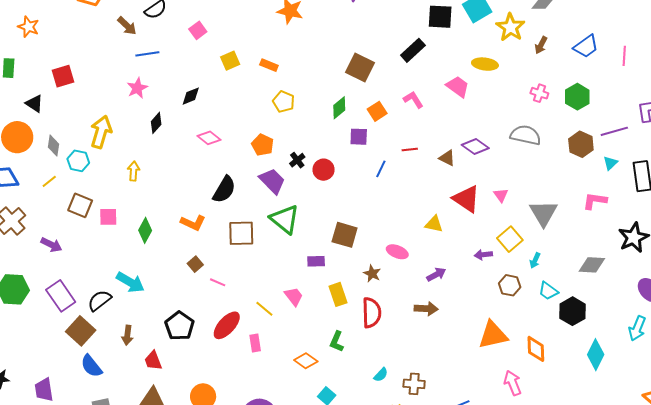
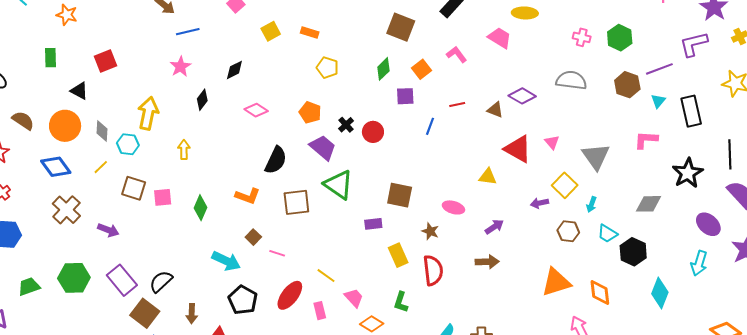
cyan arrow: (130, 282) -> (226, 261), moved
pink trapezoid: (294, 296) -> (354, 298), moved

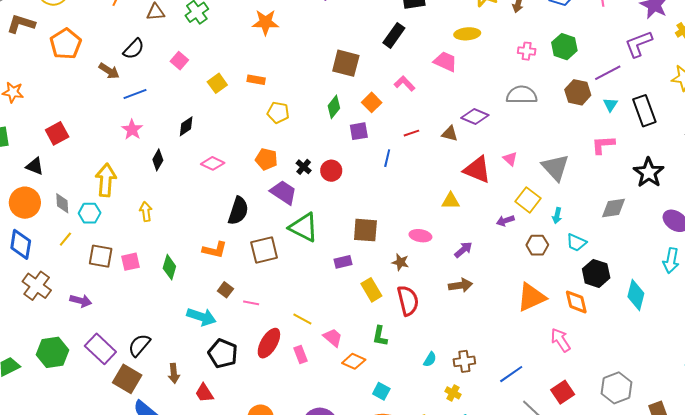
blue diamond: (56, 167) -> (21, 244), turned 52
black hexagon: (633, 252) -> (596, 273), moved

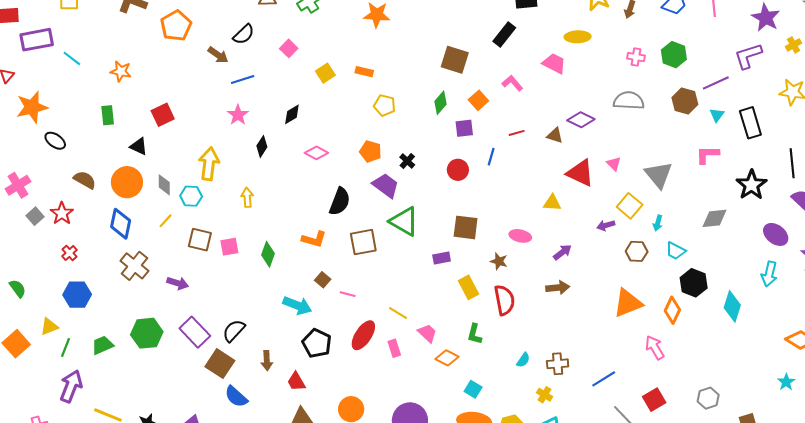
red circle: (331, 171) -> (458, 170), moved
orange diamond: (576, 302) -> (672, 310), turned 36
gray hexagon: (617, 388) -> (708, 398), size x0.7

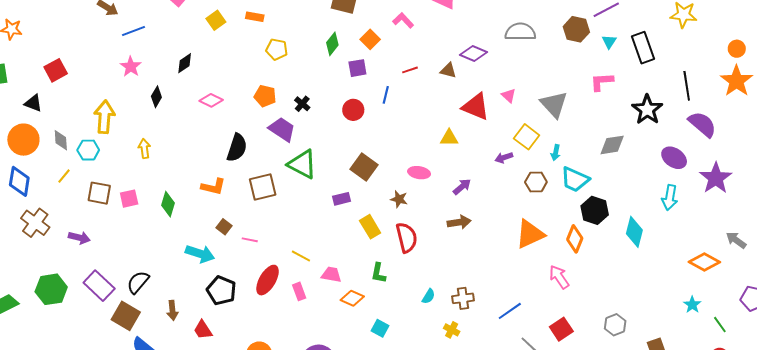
brown square: (466, 227) -> (364, 167), turned 32
cyan trapezoid: (676, 251) -> (575, 179), size x1.4
pink trapezoid: (427, 333) -> (331, 275), turned -30

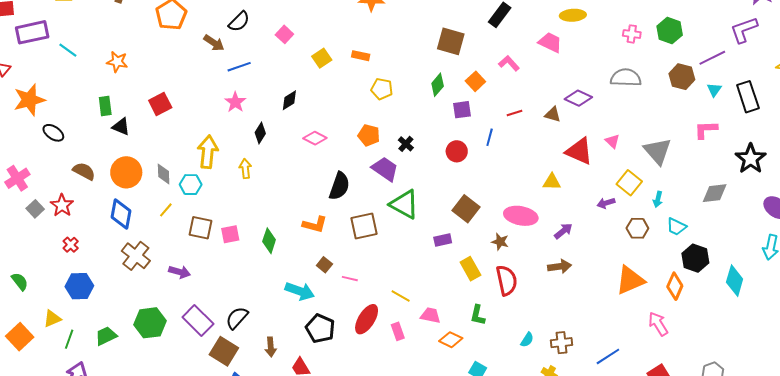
black triangle: (33, 103) -> (121, 127), moved
yellow arrow: (144, 148) -> (245, 169), moved
pink ellipse: (419, 173) -> (521, 216), size x1.5
cyan trapezoid: (575, 179) -> (676, 227), size x0.7

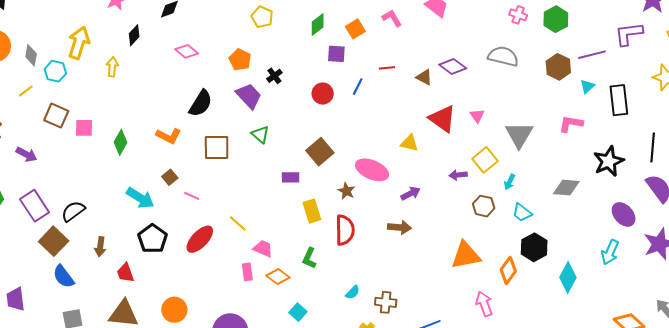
green triangle: (404, 204) -> (260, 135), size x0.6
pink rectangle: (398, 331) -> (247, 272), moved

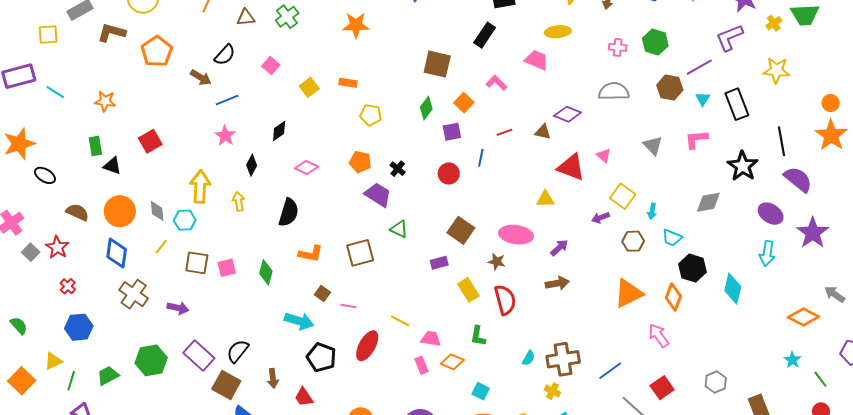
black semicircle: (201, 103) -> (289, 212), moved
gray triangle: (519, 135) -> (653, 145), moved, size x0.7
brown cross: (386, 302) -> (563, 359), size x1.5

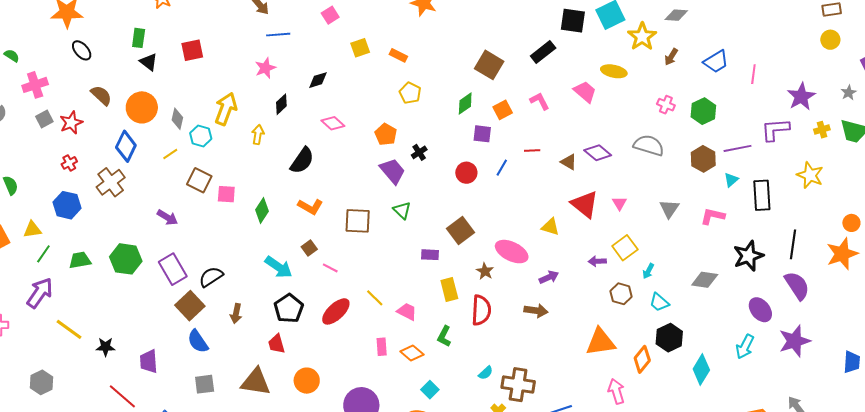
brown cross: (134, 294) -> (111, 182), moved
pink trapezoid: (431, 339) -> (407, 312), moved
red trapezoid: (304, 397) -> (277, 344), moved

